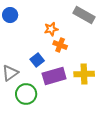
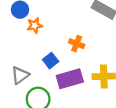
orange star: (51, 29) -> (35, 25), moved

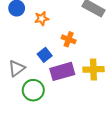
orange star: (35, 25) -> (42, 19), moved

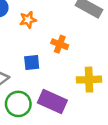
blue square: (45, 55) -> (32, 62), turned 32
purple rectangle: (62, 71) -> (52, 101), moved, turned 40

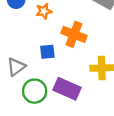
orange cross: (60, 44) -> (74, 34), size x1.5

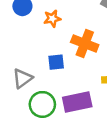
purple rectangle: (67, 89) -> (77, 102), turned -36

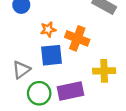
orange star: (52, 19) -> (48, 29), moved
blue square: (56, 62) -> (51, 55), size x1.5

